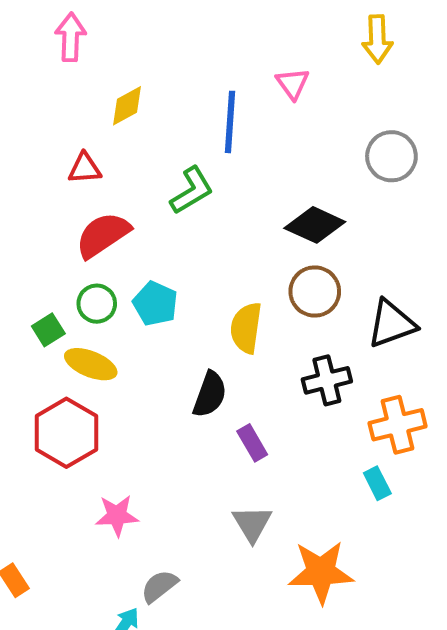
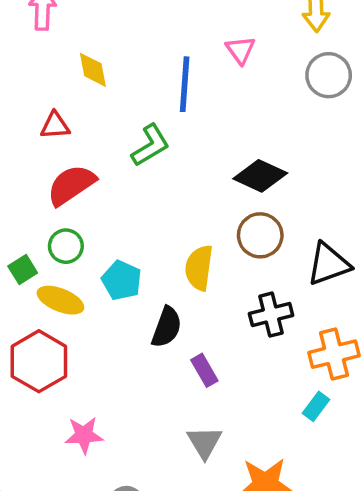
yellow diamond: (127, 106) -> (93, 70), turned -72
gray circle: (391, 156) -> (329, 75), moved
cyan pentagon: (155, 304) -> (122, 280), moved
cyan rectangle: (377, 483) -> (316, 406), turned 64

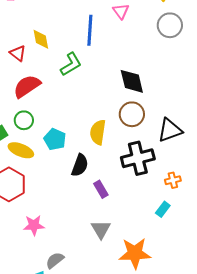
yellow diamond: (93, 70) -> (41, 39), moved
red triangle: (55, 126) -> (18, 53), turned 42
black diamond: (260, 176) -> (132, 81), turned 52
black cross: (271, 315) -> (138, 158), size x1.4
orange cross: (334, 354) -> (173, 180), size x0.6

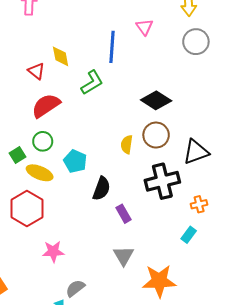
black diamond: (132, 81) -> (156, 100), turned -44
yellow semicircle: (98, 132) -> (127, 144), moved, size x0.7

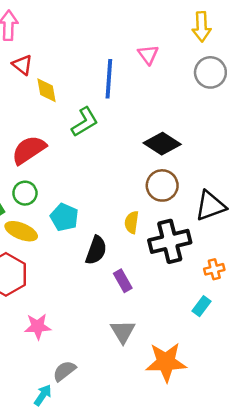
red triangle: (36, 71) -> (22, 65), moved
yellow semicircle: (127, 144) -> (132, 222), moved

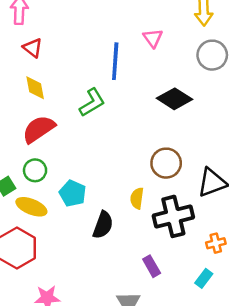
yellow diamond: (47, 90) -> (35, 88), moved
black diamond: (162, 144) -> (175, 99), moved
purple rectangle: (123, 281) -> (152, 266), moved

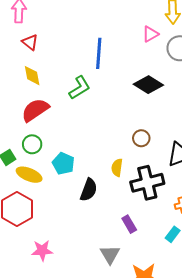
pink triangle: (153, 38) -> (150, 34), moved, turned 36
brown circle: (166, 163) -> (141, 138), size x0.7

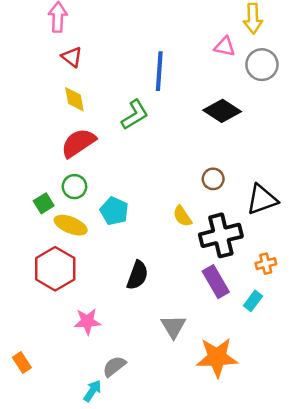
pink triangle: (150, 34) -> (225, 47), turned 42
yellow semicircle: (117, 168) -> (182, 216), turned -42
black semicircle: (89, 190) -> (137, 275), moved
purple rectangle: (129, 224) -> (216, 282), moved, size x1.4

